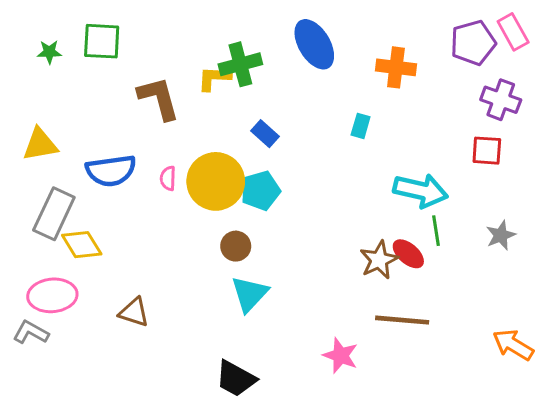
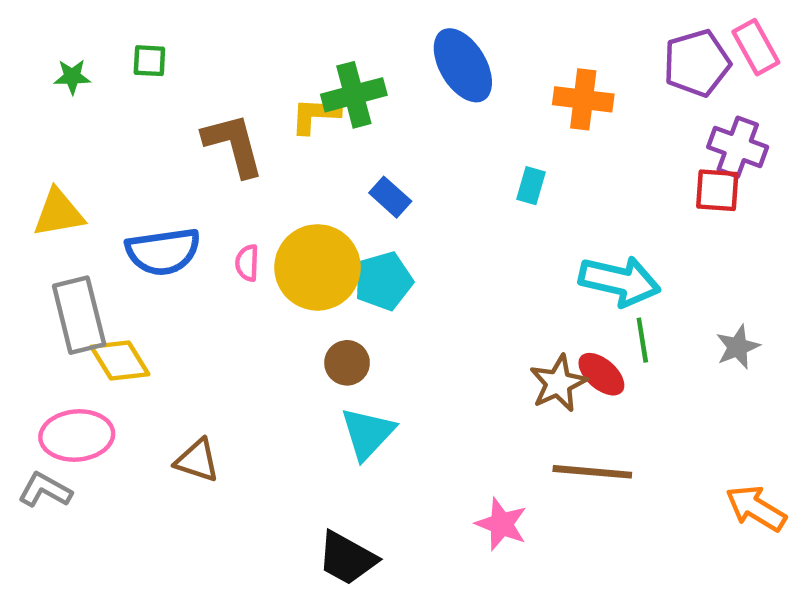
green square: (102, 41) -> (149, 61), size x0.6
red square: (487, 151) -> (717, 190), moved
gray rectangle: (54, 214) -> (79, 315), turned -39

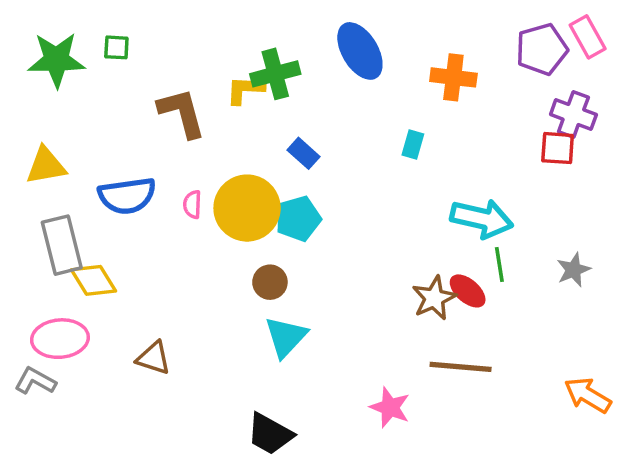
green star: (72, 77) -> (56, 60), size x2.0

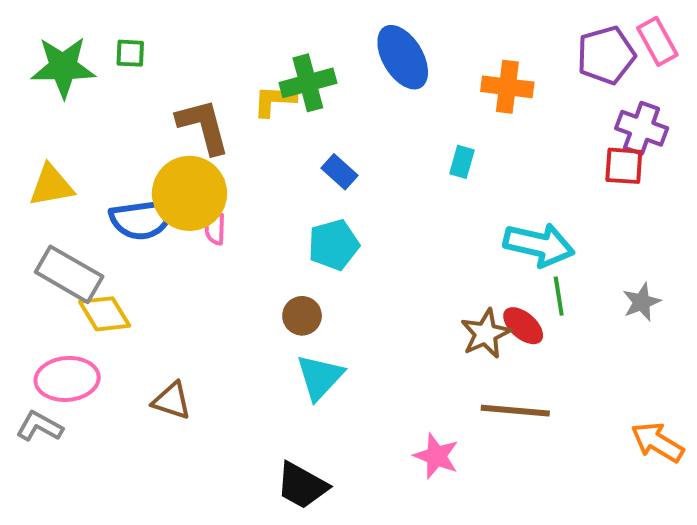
yellow circle: (247, 208) -> (189, 193), moved
gray rectangle: (62, 245) -> (69, 274), turned -46

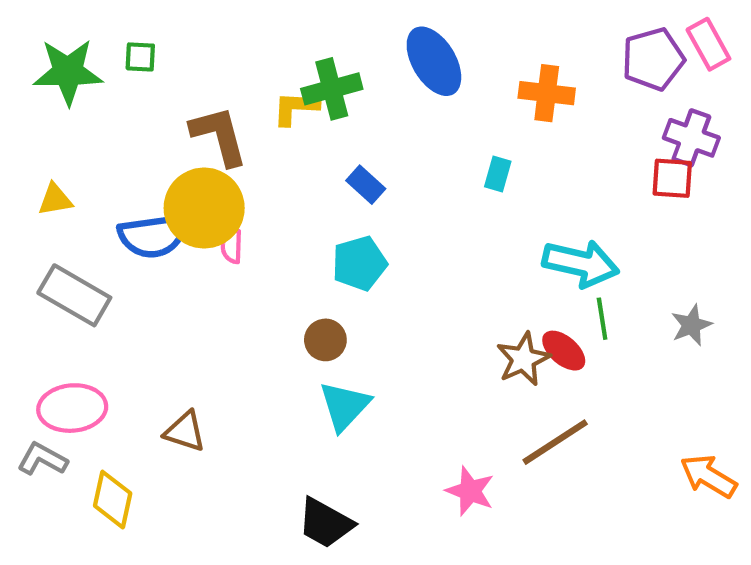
yellow triangle: (51, 186) -> (55, 200), size x0.7
yellow diamond: (105, 314) -> (113, 500), moved, turned 44
brown line: (515, 411) -> (555, 442), turned -38

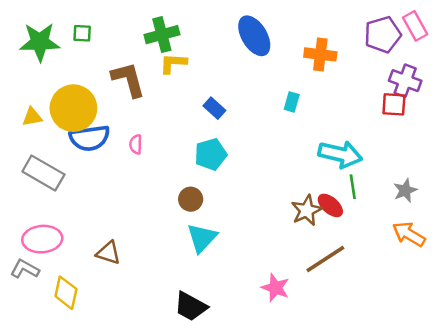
green cross: (332, 89) -> (162, 35), moved
yellow circle: (204, 208) -> (73, 108), moved
orange arrow: (708, 476) -> (409, 234), moved

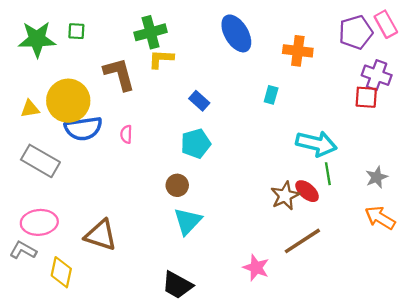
brown triangle: (108, 253) -> (101, 235), size x1.4

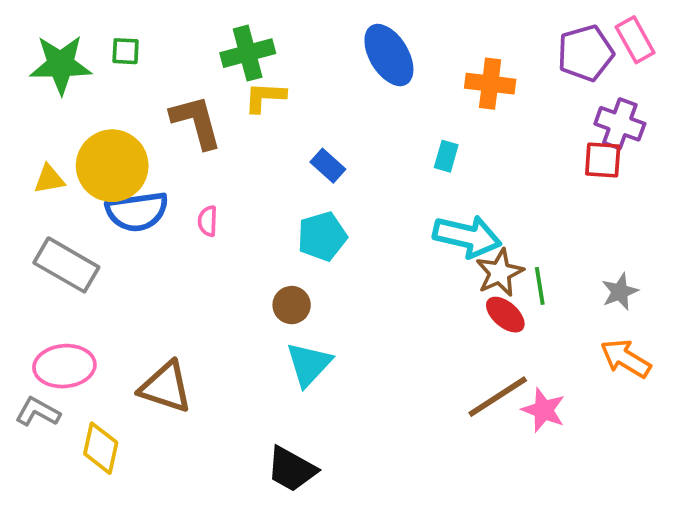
cyan arrow: (316, 144) -> (467, 236), moved
brown star: (285, 196) -> (500, 273), moved
pink star: (256, 268) -> (543, 410), moved

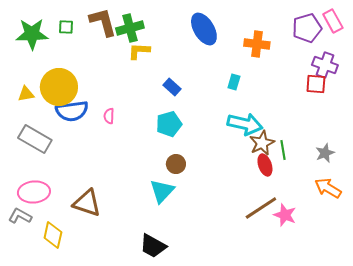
brown L-shape: (196, 122) -> (103, 22), moved
brown circle: (292, 305) -> (176, 164), moved
red ellipse: (505, 315) -> (265, 165), turned 30

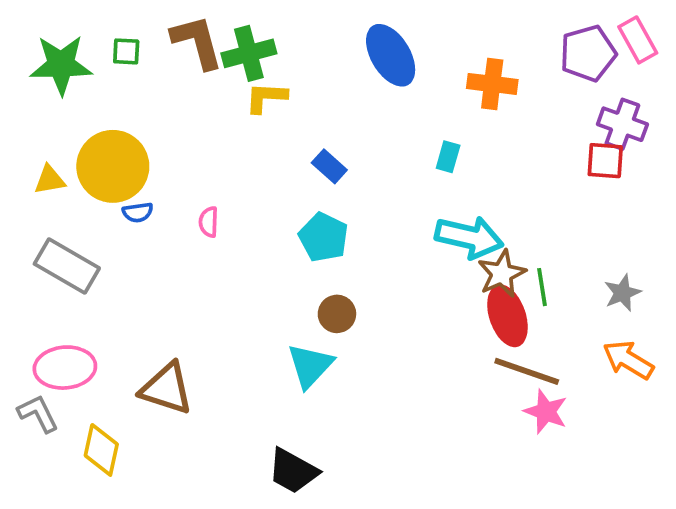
blue semicircle: (72, 111) -> (138, 212), size x0.5
cyan pentagon: (169, 124) -> (324, 237), turned -30
red ellipse: (265, 165) -> (507, 316), size x1.4
brown line: (261, 208) -> (527, 371), moved, turned 52
gray L-shape: (20, 216) -> (38, 414), turned 35

